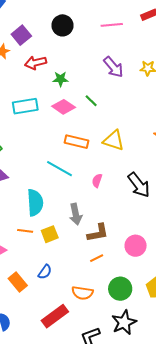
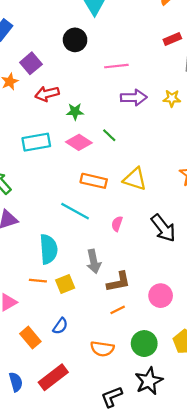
black circle: (62, 25) -> (75, 40), moved
pink line: (112, 25) -> (116, 66), moved
purple arrow: (113, 67) -> (134, 98), turned -50
red rectangle: (55, 316) -> (53, 377), moved

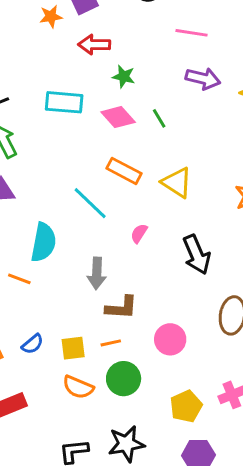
yellow square: (65, 284) -> (73, 348), moved
green circle: (144, 344) -> (124, 379), moved

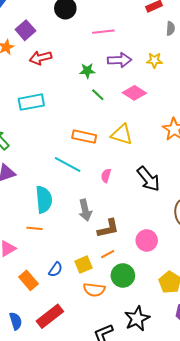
green star: (124, 77) -> (87, 71), moved
pink diamond: (118, 117) -> (134, 93), moved

